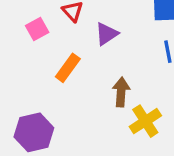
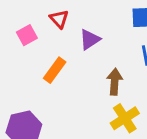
brown arrow: (121, 92) -> (115, 82), moved

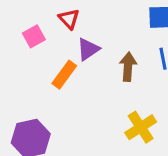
purple triangle: (90, 39) -> (88, 49), moved
brown arrow: (115, 82) -> (128, 67), moved

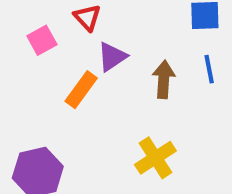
yellow cross: (141, 127) -> (155, 158), moved

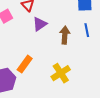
orange rectangle: (81, 90) -> (25, 64), moved

